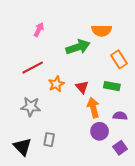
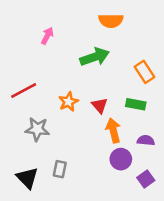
orange semicircle: (102, 31) -> (111, 21), moved
red line: (33, 68) -> (24, 91), moved

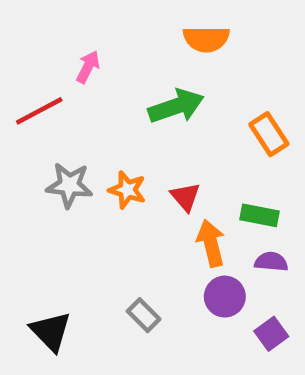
red line: (24, 91) -> (39, 111), moved
orange star: (68, 102) -> (127, 190), turned -30
green rectangle: (136, 104) -> (260, 215), moved
gray star: (37, 129) -> (69, 185), moved
gray rectangle: (60, 169) -> (144, 315), moved, turned -56

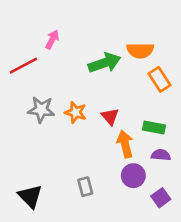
orange semicircle: (206, 39) -> (140, 50), moved
gray rectangle: (144, 315) -> (85, 187), turned 30

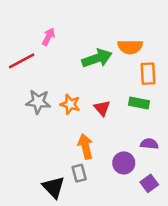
orange rectangle: (159, 79) -> (148, 74), turned 30
green rectangle: (154, 128) -> (139, 103), moved
orange arrow: (125, 144) -> (85, 146), moved
black triangle: (30, 196) -> (54, 187), moved

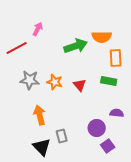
orange arrow: (85, 146) -> (40, 115), moved
purple square: (149, 183) -> (108, 146), moved

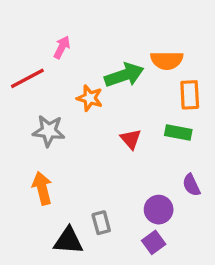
orange star: (55, 82) -> (90, 98), moved
purple semicircle: (117, 113) -> (191, 185), turned -120
orange arrow: (40, 115) -> (42, 188), moved
purple square: (108, 146) -> (154, 242), moved
black triangle: (42, 147) -> (68, 241), turned -42

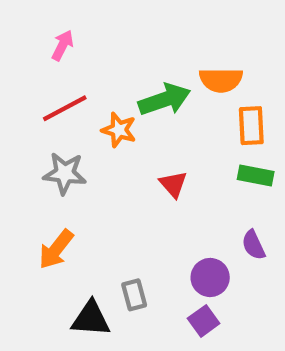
pink arrow: (62, 47) -> (63, 45), moved
red line: (27, 78) -> (65, 108), moved
green rectangle: (178, 132) -> (256, 176), moved
orange arrow: (42, 188) -> (56, 249), turned -128

